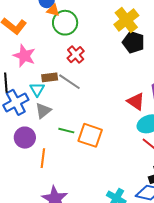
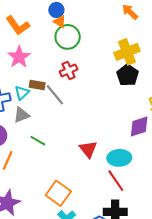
red triangle: (136, 102) -> (88, 149), moved
orange square: (90, 135) -> (58, 193), moved

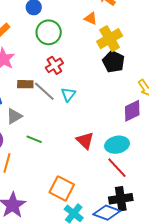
orange triangle: (60, 22) -> (91, 19), moved
cyan triangle: (22, 93) -> (68, 94), moved

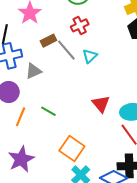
brown rectangle: (25, 84) -> (48, 41), turned -35
green line: (34, 139) -> (48, 111), moved

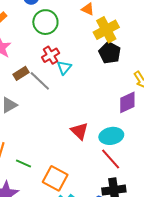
cyan triangle: (90, 56) -> (64, 68), moved
green line: (48, 111) -> (24, 163), moved

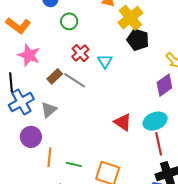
green circle: (45, 22) -> (69, 21), size x0.7
cyan triangle: (64, 68) -> (105, 61), moved
red line: (111, 159) -> (159, 144), turned 40

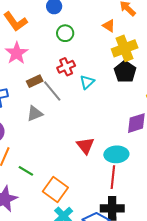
gray triangle: (49, 110) -> (35, 114), moved

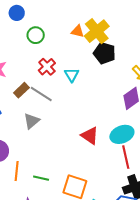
orange triangle: (109, 26) -> (78, 31), moved

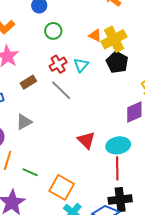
cyan triangle: (72, 75) -> (81, 65), moved
gray line: (41, 94) -> (61, 90), moved
gray triangle: (32, 121) -> (24, 122), moved

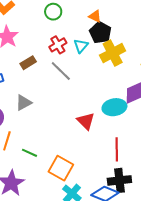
yellow cross: (114, 39) -> (113, 53), moved
black pentagon: (117, 62) -> (100, 33), moved
cyan ellipse: (118, 145) -> (114, 107), moved

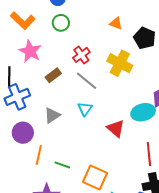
green circle: (53, 12) -> (61, 23), moved
black pentagon: (100, 33) -> (145, 38), moved
cyan triangle: (81, 46) -> (85, 109), moved
yellow cross: (113, 53) -> (120, 63), moved, turned -30

